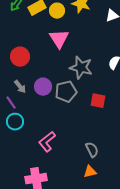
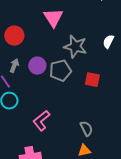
gray arrow: (20, 87) -> (14, 66), turned -120

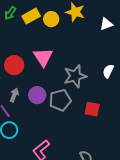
pink triangle: (53, 18) -> (43, 57), moved
gray star: (75, 47) -> (75, 76), turned -30

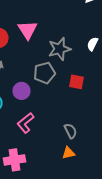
purple circle: (37, 95) -> (22, 91), moved

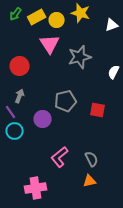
pink triangle: (28, 30) -> (50, 44), moved
gray star: (60, 49) -> (80, 57), moved
pink L-shape: (26, 123) -> (60, 157), moved

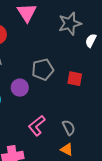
gray star: (80, 57) -> (70, 24), moved
orange triangle: (90, 181) -> (67, 150), turned 40

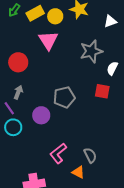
red square: (75, 79) -> (102, 91), moved
orange triangle: (67, 150) -> (78, 172), moved

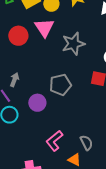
gray star: (91, 51) -> (73, 44), moved
red circle: (18, 62) -> (18, 36), moved

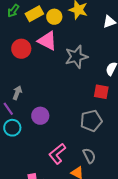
pink triangle: (44, 28) -> (47, 41), turned -30
gray pentagon: (60, 85) -> (91, 121), moved

